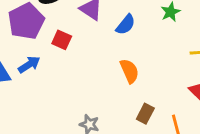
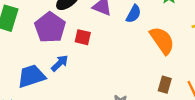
orange semicircle: (129, 71) -> (162, 40), moved, size x1.4

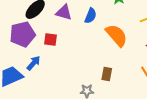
purple pentagon: (50, 28) -> (22, 34), turned 30
brown rectangle: (165, 85) -> (107, 74), moved

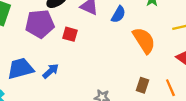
blue arrow: (34, 63) -> (51, 71), moved
brown rectangle: (107, 74) -> (142, 85), moved

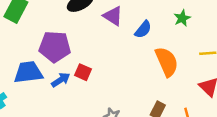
purple pentagon: (40, 24) -> (55, 47), moved
red square: (70, 34) -> (83, 72), moved

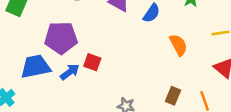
orange semicircle: (167, 62) -> (178, 45), size x0.7

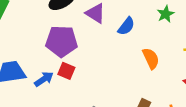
purple pentagon: (61, 38) -> (62, 41), moved

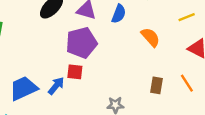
purple pentagon: (62, 41) -> (81, 43), moved

